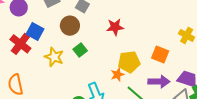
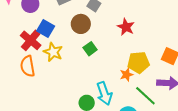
red star: (115, 27) -> (126, 27), turned 30
yellow star: (54, 57) -> (53, 52), moved
orange semicircle: (16, 85) -> (28, 66), moved

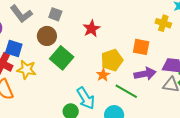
red star: (126, 27) -> (92, 29), turned 30
green square: (90, 49) -> (62, 58), size x1.6

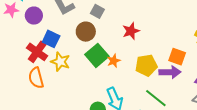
purple arrow: (145, 74) -> (170, 72), moved
orange star: (103, 75) -> (114, 61), moved

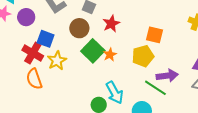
red star: (131, 31) -> (111, 24), moved
orange square: (177, 57) -> (154, 35), moved
yellow star: (60, 62) -> (57, 61), turned 30
purple arrow: (170, 72) -> (167, 76), moved

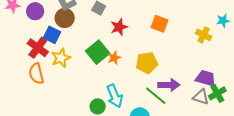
brown circle: (79, 28) -> (65, 18), moved
orange square: (154, 35) -> (159, 24), moved

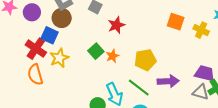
orange square: (159, 24) -> (176, 22), moved
green square: (98, 52) -> (96, 51), size x0.7
green line: (156, 96) -> (139, 88), moved

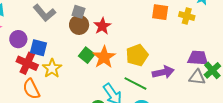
purple circle: (32, 12) -> (18, 39), moved
brown circle: (62, 18) -> (79, 25), moved
orange star: (113, 56) -> (104, 57), size x1.6

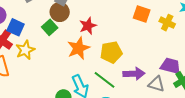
red star: (102, 26) -> (88, 26), moved
green square: (87, 55) -> (50, 27), moved
gray triangle: (197, 77) -> (156, 84), moved

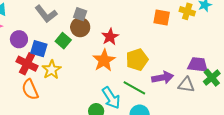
yellow cross: (167, 23) -> (187, 11), moved
green square: (50, 27) -> (63, 41), moved

